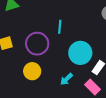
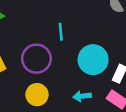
cyan arrow: (66, 79) -> (82, 96), turned 48

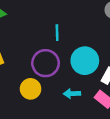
purple circle: (36, 59) -> (46, 63), moved

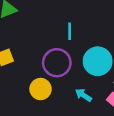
cyan arrow: (72, 94) -> (83, 95), turned 35

